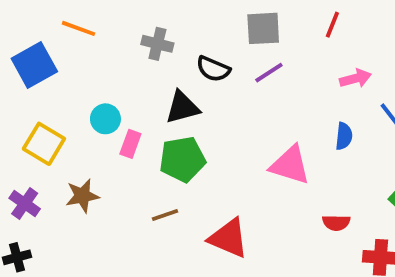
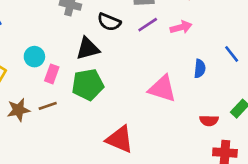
pink arrow: (355, 78) -> (181, 27), moved
brown line: (165, 215) -> (48, 106), moved
red semicircle: (336, 223) -> (209, 121), moved

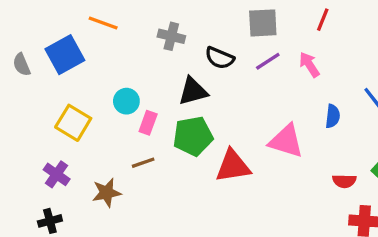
pink arrow: (181, 27) -> (309, 65), turned -108
brown star: (18, 110) -> (106, 193), moved
red triangle: (120, 139) -> (233, 166), moved, turned -32

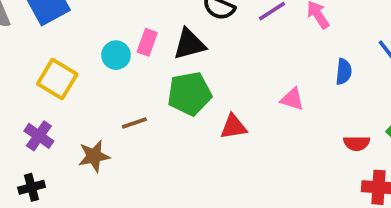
pink rectangle: (148, 123) -> (147, 42), moved
pink triangle: (286, 141) -> (292, 99), size x0.6
red triangle: (233, 166) -> (233, 127), size x0.7

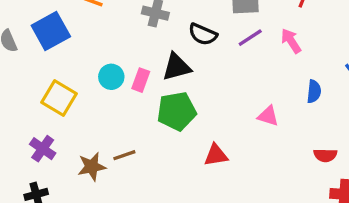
pink rectangle: (147, 42) -> (141, 80), moved
brown line: (134, 123) -> (124, 155), moved
red triangle: (233, 127) -> (216, 155), moved

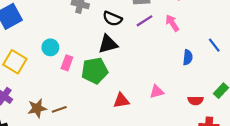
black triangle: (177, 67) -> (108, 44), moved
pink rectangle: (141, 80) -> (67, 63), moved
pink triangle: (268, 116) -> (157, 92), moved, turned -32
brown line: (124, 155) -> (59, 109), moved

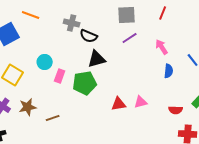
black semicircle: (112, 19) -> (89, 36), moved
pink arrow: (172, 23) -> (162, 47), moved
red triangle: (121, 101) -> (119, 104), moved
brown star: (37, 108) -> (28, 107), moved

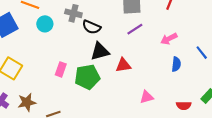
pink arrow: (162, 47) -> (169, 39), turned -84
cyan circle: (45, 62) -> (45, 24), moved
red triangle: (119, 104) -> (123, 65), moved

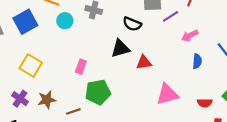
black semicircle: (91, 27) -> (132, 24), moved
purple line: (135, 29) -> (171, 16), moved
green pentagon: (87, 77) -> (98, 92), moved
pink triangle: (147, 97) -> (167, 94), size x1.6

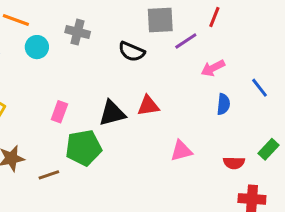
black triangle: (120, 48) -> (112, 113), moved
pink triangle: (167, 94) -> (181, 151), size x0.7

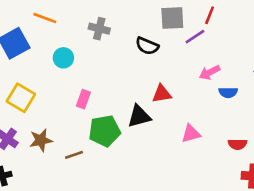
red line: (214, 17) -> (210, 15), moved
cyan circle: (37, 47) -> (63, 58), moved
pink arrow: (213, 68) -> (210, 72), moved
blue semicircle: (223, 104) -> (228, 92), turned 84
black triangle: (112, 113) -> (139, 116), moved

